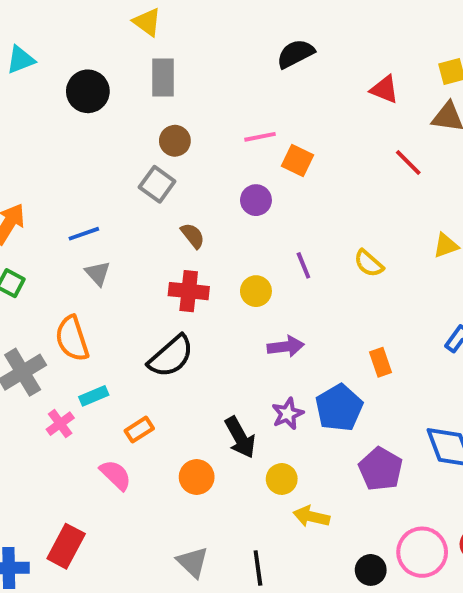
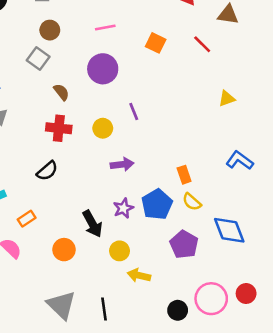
orange square: (298, 161) -> (156, 43), moved
purple circle: (256, 200) -> (103, 69), size x1.5
yellow semicircle: (369, 263) -> (192, 202), moved
black semicircle: (171, 356) -> (47, 171), size x0.7
gray triangle: (193, 562) -> (61, 305), size x1.4

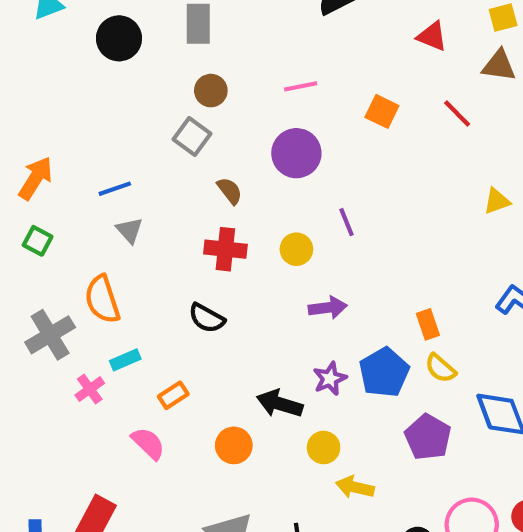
black semicircle: (47, 171) -> (207, 318), turned 70
black arrow: (92, 224) -> (280, 404), turned 136

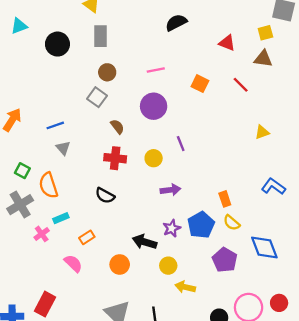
green square: (38, 241) -> (22, 171), moved

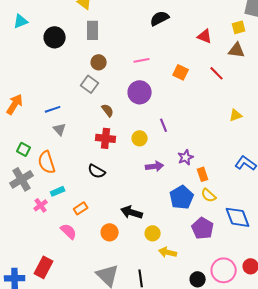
purple star: (172, 228) -> (186, 157), moved

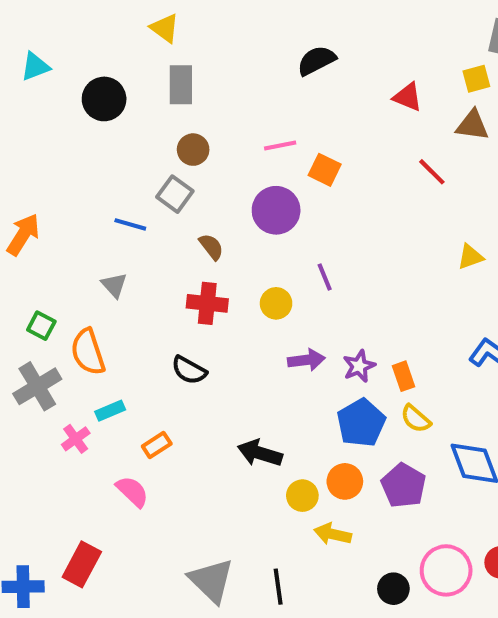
orange square: (181, 72) -> (325, 170), moved
blue line: (53, 109) -> (130, 224), moved, turned 35
purple star: (186, 157) -> (359, 366), moved
orange circle: (110, 232) -> (345, 481), moved

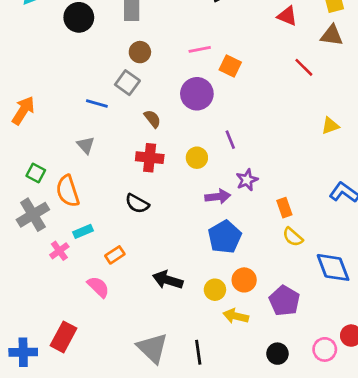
purple star: (359, 366) -> (247, 180), moved
blue pentagon: (361, 423) -> (225, 237), moved
black arrow: (260, 453) -> (168, 280), moved
purple pentagon: (404, 485) -> (284, 301), moved
pink circle: (446, 570) -> (325, 349), moved, size x0.7

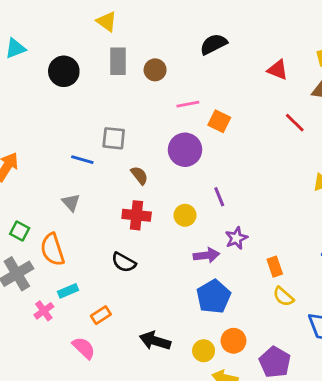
brown circle: (140, 52) -> (155, 70), moved
gray square: (127, 83) -> (114, 138), turned -30

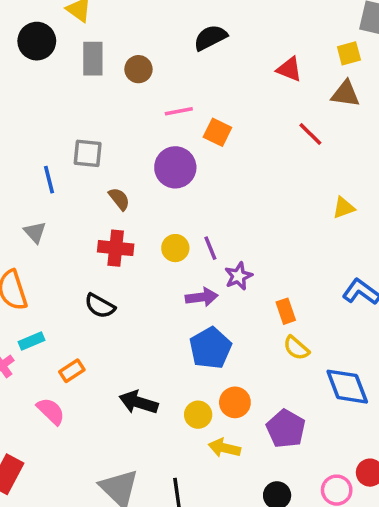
black circle: (64, 71) -> (37, 41), moved
blue line: (82, 160) -> (49, 180), turned 60
purple line: (219, 197) -> (210, 248), moved

